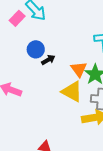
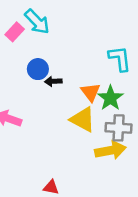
black arrow: (48, 60) -> (53, 81), turned -152

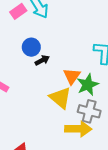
black arrow: (53, 81) -> (42, 60), turned 144

